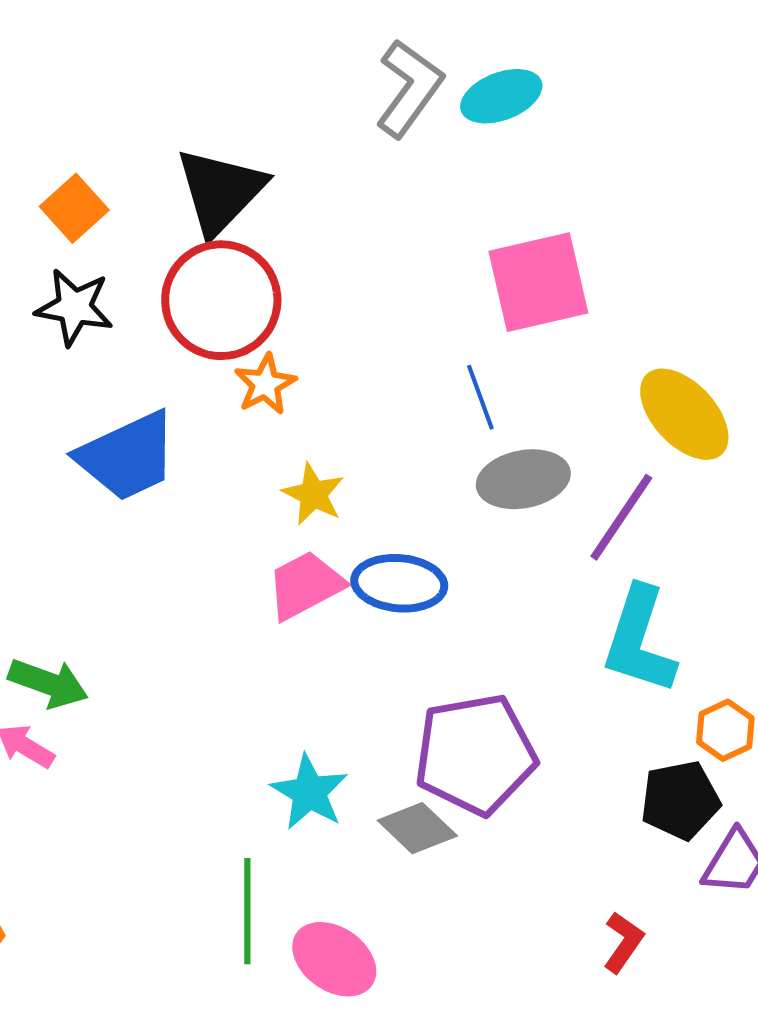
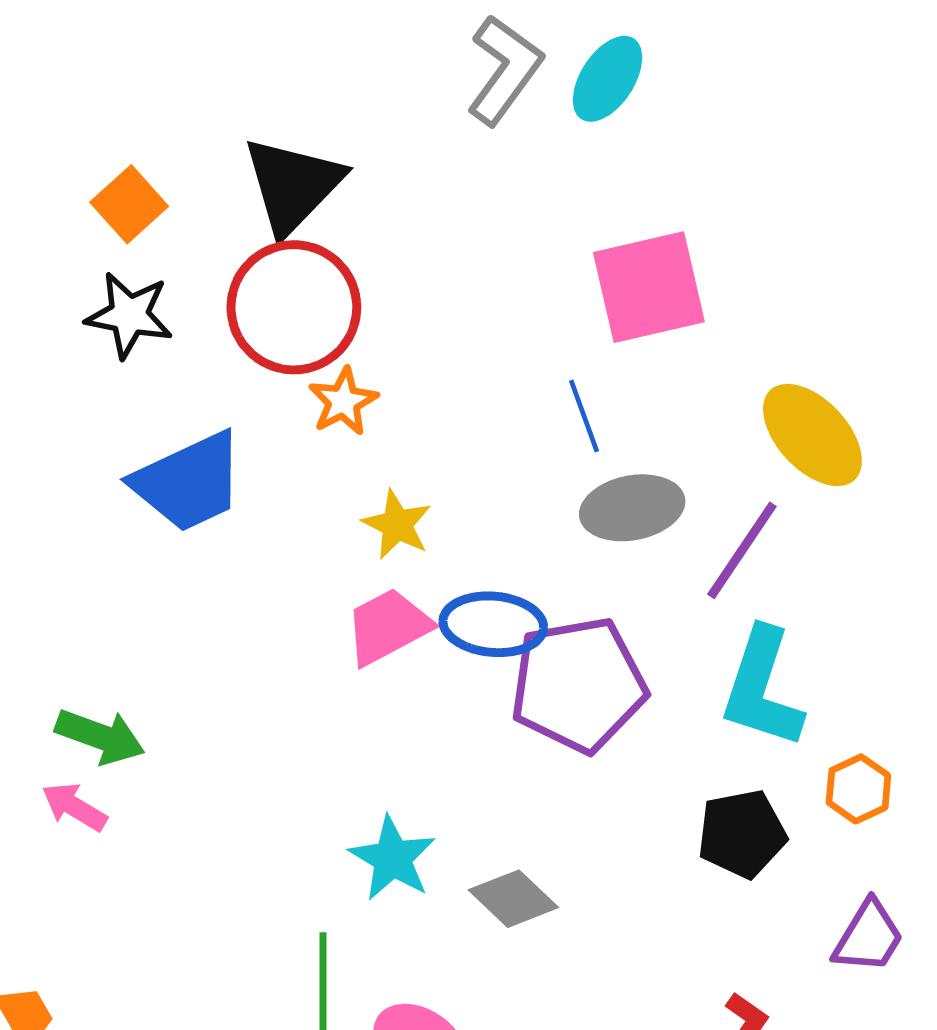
cyan ellipse: (501, 96) -> (608, 79), turned -36
purple pentagon: (475, 754) -> (578, 685), moved
black pentagon: (680, 800) -> (742, 834), moved

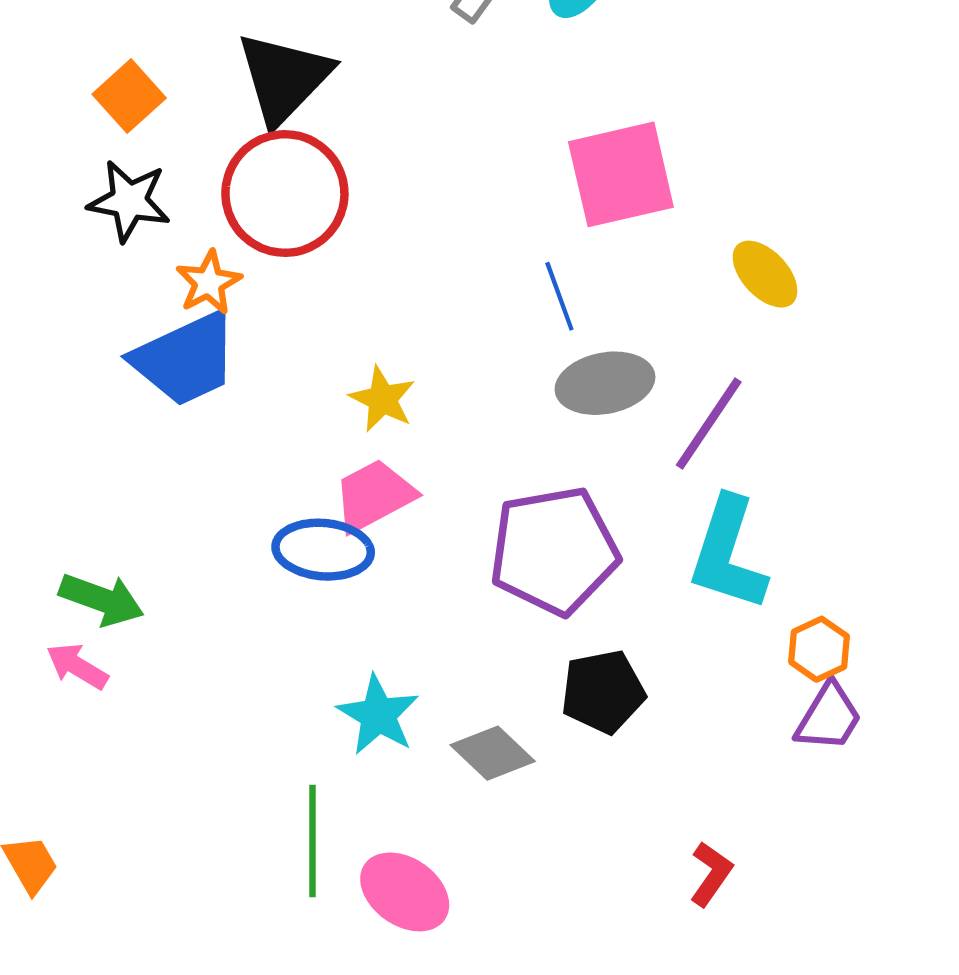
orange star: (343, 401) -> (209, 283), moved
yellow ellipse: (812, 435) -> (765, 274), moved, size x0.7
blue ellipse: (493, 624) -> (323, 550), moved
black pentagon: (742, 834) -> (603, 692), moved
purple trapezoid: (868, 937) -> (829, 717), moved

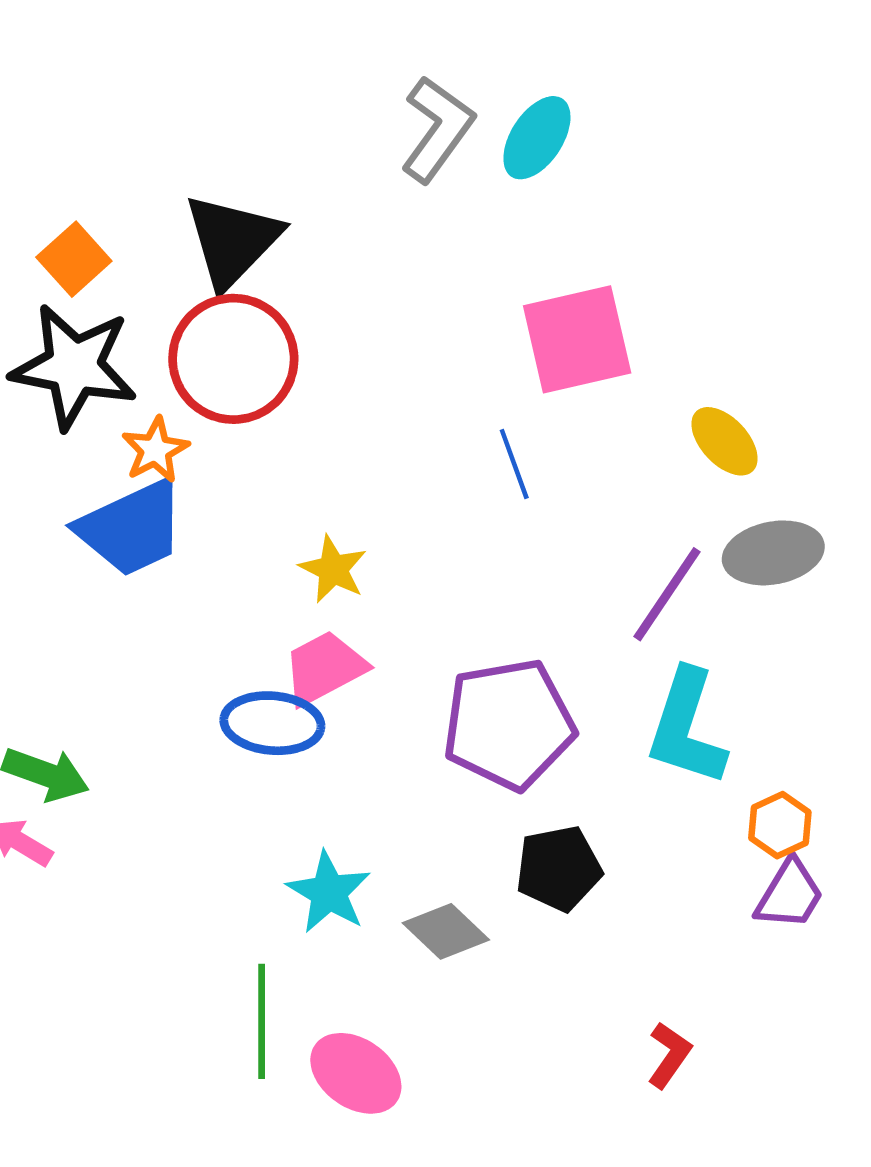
black star: (129, 201) -> (74, 366), size x1.5
gray ellipse: (605, 383) -> (773, 553), moved

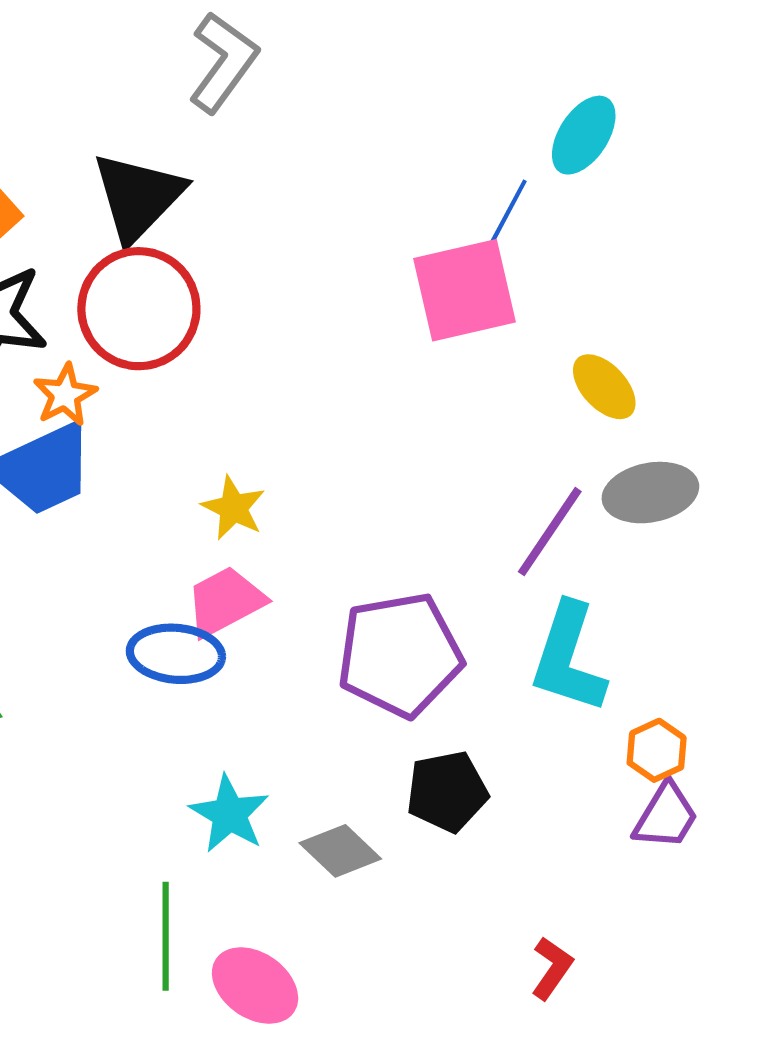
gray L-shape: (437, 129) -> (223, 62), moved
cyan ellipse: (537, 138) -> (584, 135), moved
blue line: (514, 464) -> (509, 211), moved, turned 48

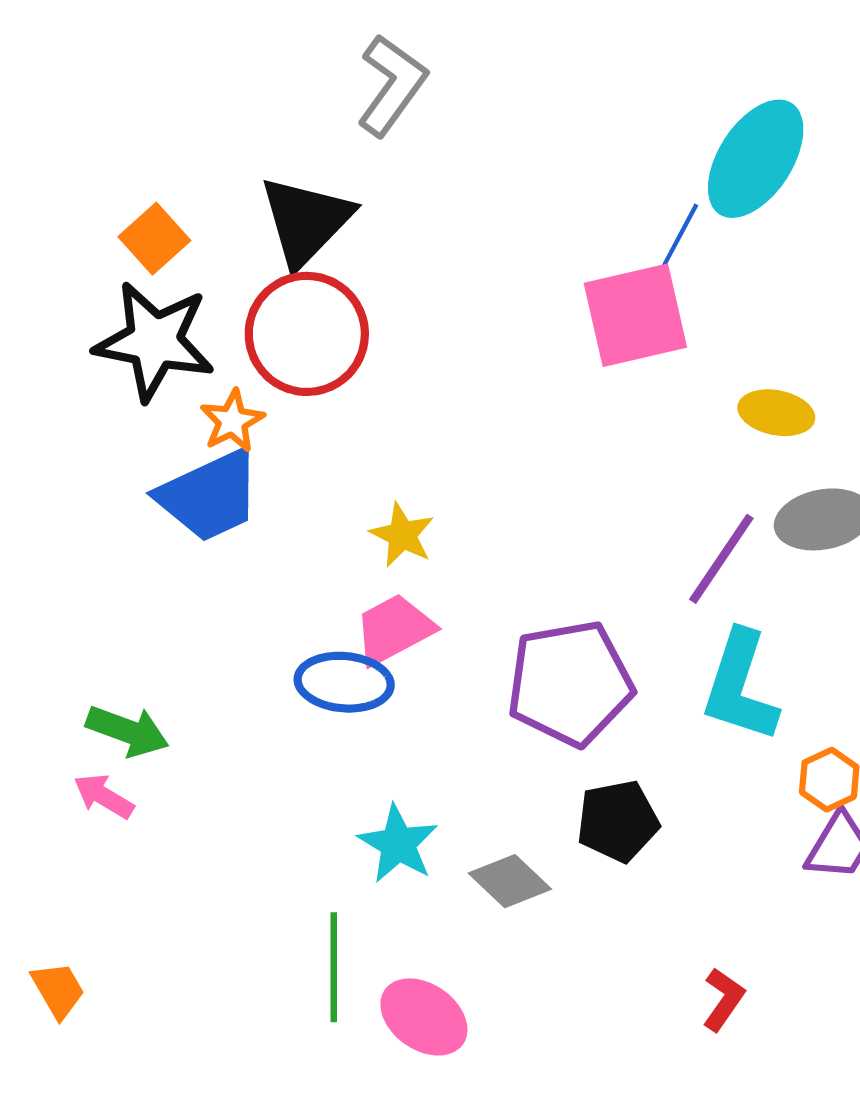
cyan ellipse: (584, 135) -> (756, 159), size x1.5
yellow ellipse: (604, 387) -> (776, 413), turned -36

